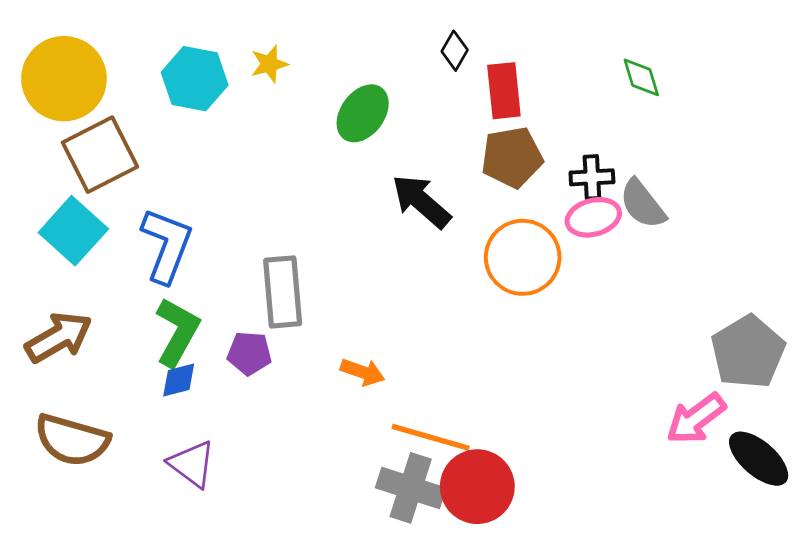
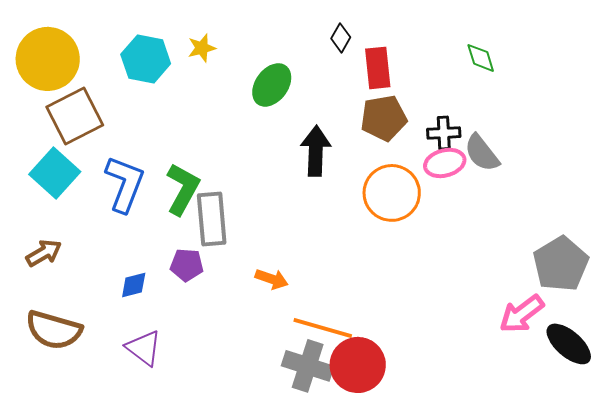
black arrow: (421, 201) -> (316, 151), turned 51
green L-shape: (177, 332) -> (183, 189), moved
brown arrow: (59, 337) -> (44, 253), size x0.7

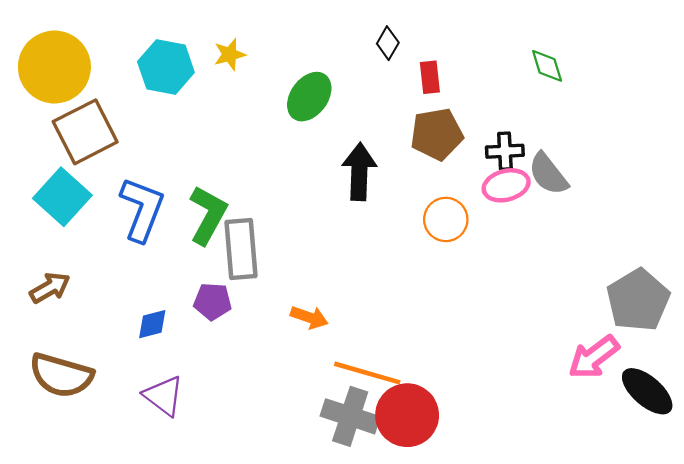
red rectangle: (378, 68) -> (430, 77), size x0.7
orange circle: (392, 193) -> (446, 219), size x0.7

